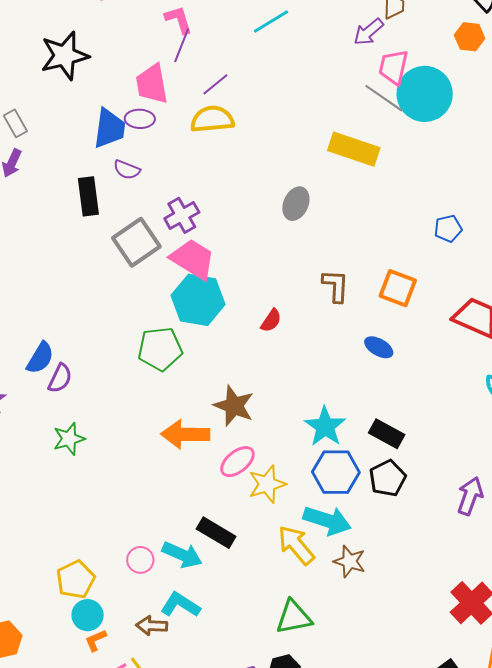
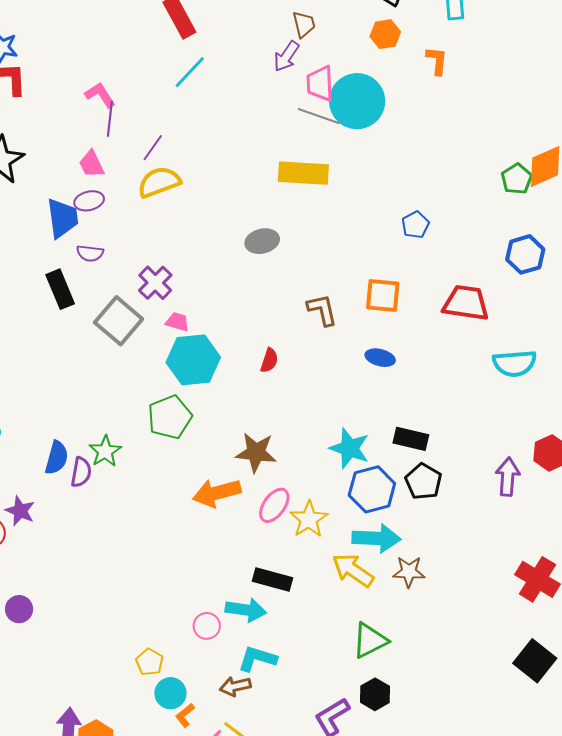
pink trapezoid: (152, 84) -> (92, 164), size x0.7
gray ellipse: (296, 204) -> (262, 241), turned 68
pink trapezoid: (193, 259) -> (177, 322), size x0.5
green star: (69, 439) -> (105, 451), moved
yellow pentagon: (76, 580) -> (150, 662), size x0.7

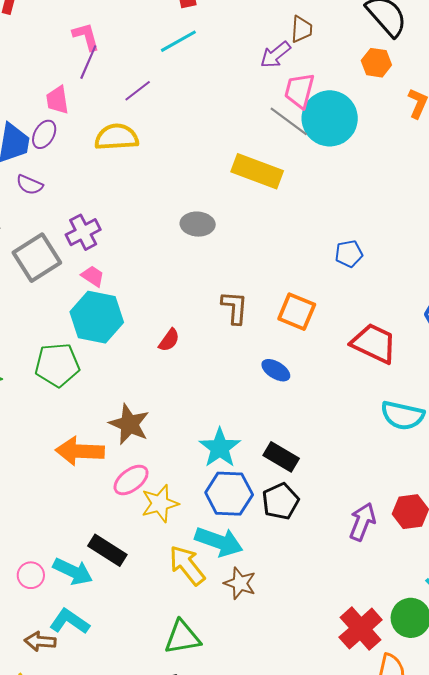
purple line: (153, 148) -> (138, 91), moved
purple ellipse: (89, 201) -> (44, 134), turned -64

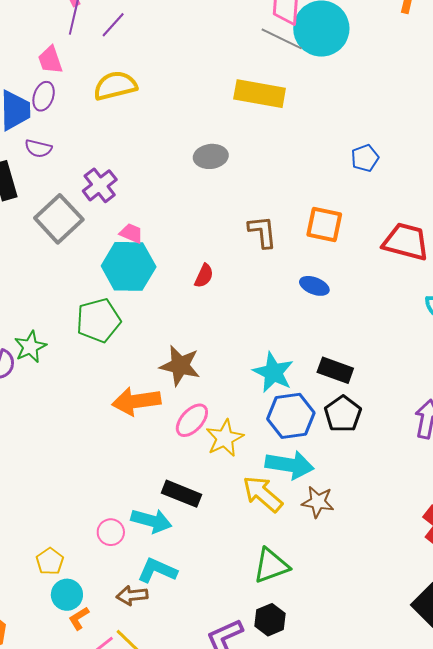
purple line: (138, 91) -> (113, 25), moved
pink trapezoid: (93, 276) -> (131, 233), moved

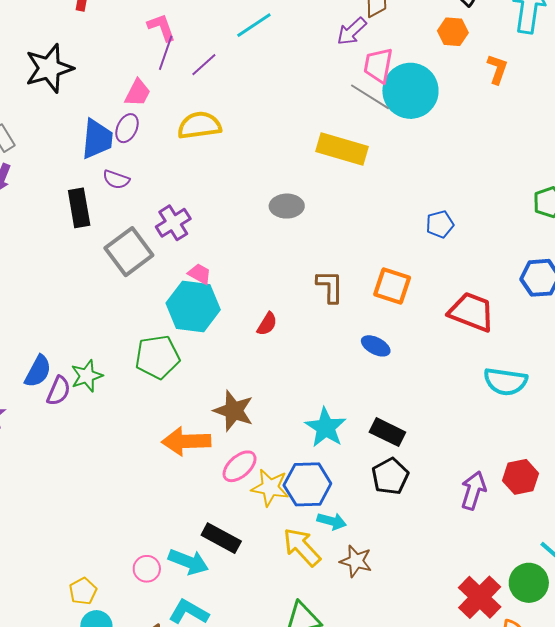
pink trapezoid: (50, 60) -> (138, 93), turned -140
blue hexagon: (291, 416) -> (307, 484), moved
yellow star: (225, 438) -> (270, 488), turned 30
cyan arrow: (290, 465) -> (332, 521), size x0.6

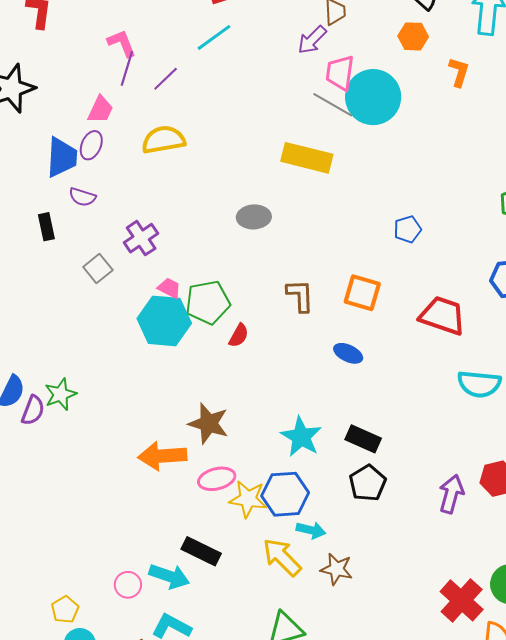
black rectangle: (79, 208) -> (46, 227), size x0.7
gray square: (129, 252) -> (98, 269), size x0.6
green pentagon: (157, 357) -> (208, 302), moved
pink ellipse: (240, 466) -> (217, 479), turned 30

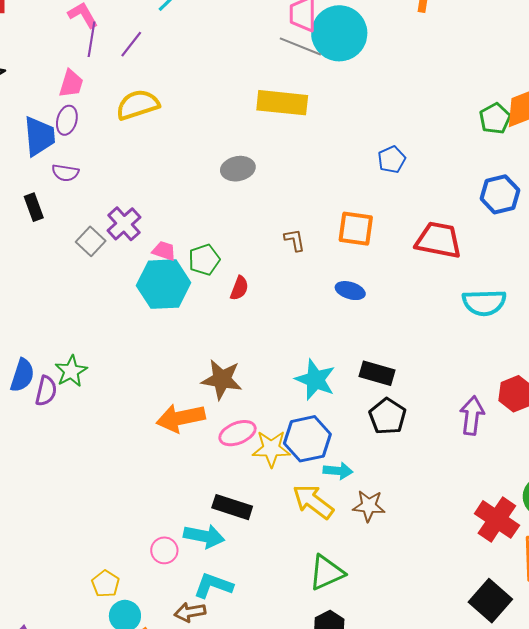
purple cross: (141, 238) -> (124, 224), moved
brown L-shape: (300, 296) -> (295, 240), size x0.7
green pentagon: (208, 302) -> (204, 260), size x0.7

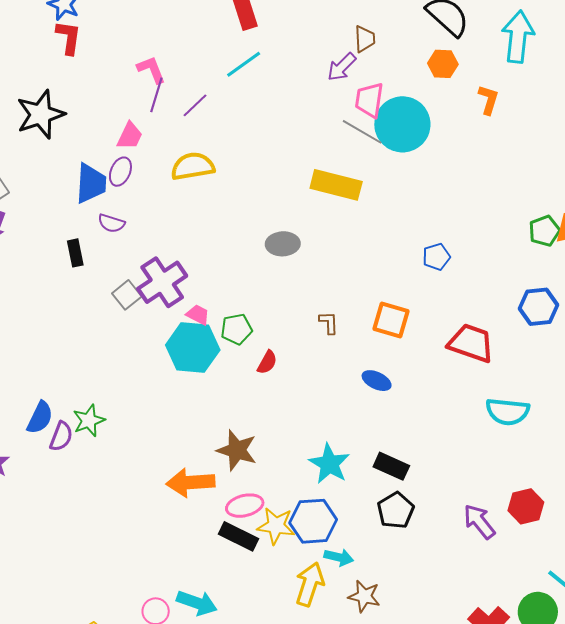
purple cross: (124, 224) -> (162, 282), size x1.4
purple arrow: (472, 416) -> (479, 522), turned -54
yellow arrow: (313, 502) -> (310, 584), turned 63
black rectangle: (232, 507) -> (238, 536), moved

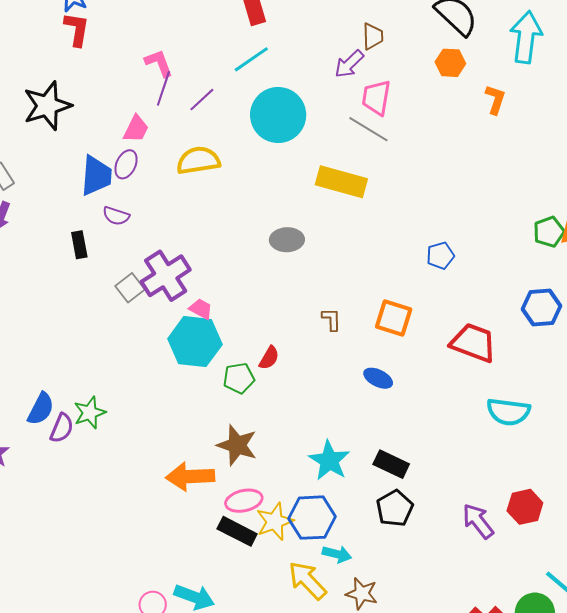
cyan circle: (402, 124) -> (278, 115), moved
green pentagon: (236, 329) -> (239, 378), moved
yellow star: (276, 526) -> (275, 521), turned -30
yellow arrow: (310, 584) -> (307, 580), turned -63

